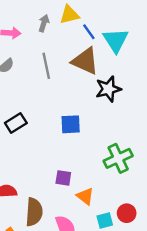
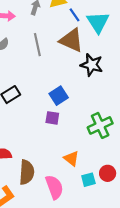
black star: (108, 89) -> (92, 65), turned 30
blue square: (71, 124) -> (59, 96), turned -30
purple square: (63, 178) -> (52, 118), moved

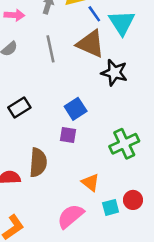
brown semicircle: (27, 172) -> (38, 162), moved
pink semicircle: (54, 187) -> (71, 216), turned -110

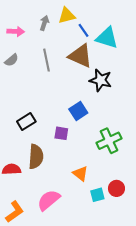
cyan triangle: (122, 23) -> (107, 38), turned -40
black rectangle: (19, 108) -> (26, 122), moved
blue square: (76, 109) -> (78, 111), moved
pink semicircle: (71, 216) -> (49, 200), moved

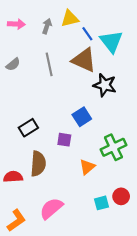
pink arrow: (16, 31) -> (16, 24), moved
cyan triangle: (107, 38) -> (111, 41), turned 35
orange triangle: (80, 174) -> (87, 167), moved, turned 42

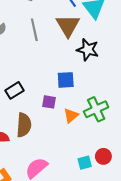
brown triangle: (84, 60) -> (68, 26), turned 35
blue square: (82, 117) -> (66, 80), turned 30
orange triangle: (87, 167) -> (71, 116), moved

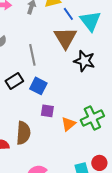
gray line: (34, 30) -> (32, 55), moved
blue square: (66, 80) -> (38, 86), moved, turned 30
black rectangle: (14, 90) -> (14, 81), moved

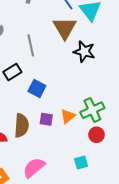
blue square: (38, 86) -> (37, 89), moved
purple square: (47, 111) -> (46, 119), moved
red circle: (99, 163) -> (97, 135), moved

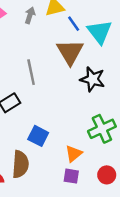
blue square: (37, 89) -> (38, 136), moved
green cross: (92, 110) -> (102, 129), moved
purple square: (46, 119) -> (71, 176), moved

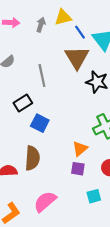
blue square: (38, 136) -> (40, 123), moved

